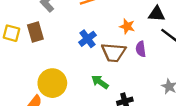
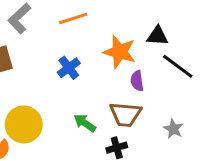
orange star: (127, 26) -> (120, 52), size x1.6
brown trapezoid: (114, 52) -> (125, 114), moved

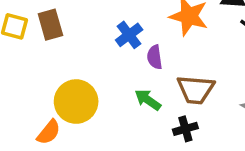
purple semicircle: (137, 81) -> (155, 57), moved

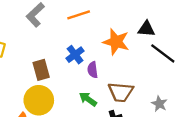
brown rectangle: (50, 25) -> (41, 70), moved

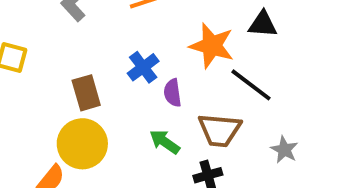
black line: (163, 53) -> (251, 85), moved

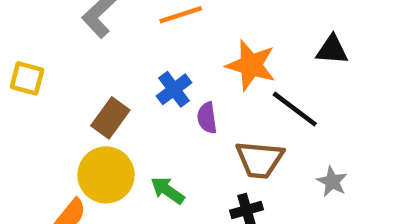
black triangle: (263, 24) -> (332, 50), moved
brown rectangle: (86, 93) -> (110, 118), turned 52
green arrow: (165, 142) -> (167, 190), moved

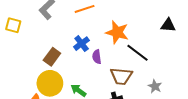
black triangle: (332, 50) -> (168, 25), moved
yellow square: (27, 78) -> (13, 25), moved

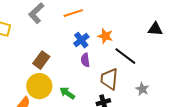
orange star: (117, 32) -> (105, 36), size x0.7
blue cross: (82, 44) -> (81, 40), moved
brown trapezoid: (121, 76) -> (109, 79), turned 90

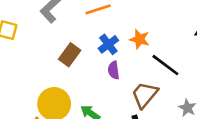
brown rectangle: (41, 60) -> (70, 55), moved
brown trapezoid: (109, 79) -> (145, 95), turned 35

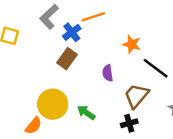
blue cross: (108, 44) -> (72, 32), moved

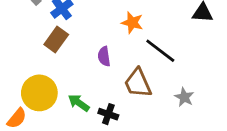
brown trapezoid: (136, 96) -> (138, 83), turned -64
black cross: (129, 123) -> (108, 114), moved, turned 35

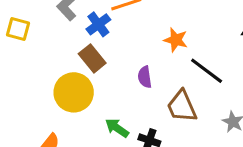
brown rectangle: (56, 39) -> (92, 58), turned -75
yellow circle: (39, 93) -> (74, 92), moved

